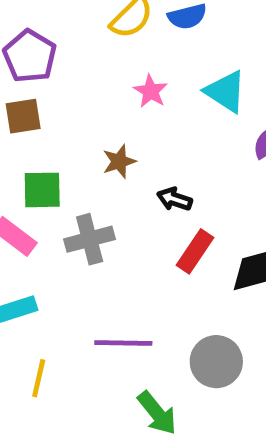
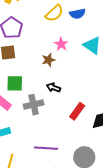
brown star: (119, 162) -> (48, 60), moved
black arrow: (174, 199) -> (53, 88), moved

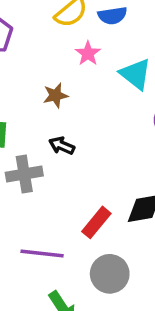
pink star: (61, 44) -> (88, 53), moved
red rectangle: (77, 111) -> (96, 222), moved

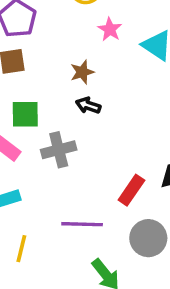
black arrow: (62, 146) -> (88, 105), moved

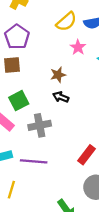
green square: (25, 114) -> (19, 101), turned -30
purple line: (82, 224) -> (34, 161), moved

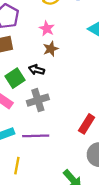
pink star: (78, 47) -> (47, 29), moved
black arrow: (61, 97) -> (37, 70), moved

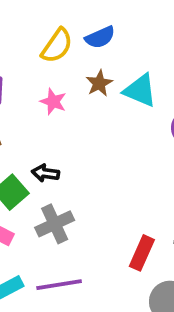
brown star: (51, 49) -> (99, 83), moved

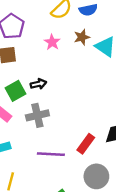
black arrow: (45, 173) -> (38, 84), turned 147
purple line: (59, 285) -> (51, 154), moved

